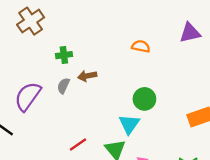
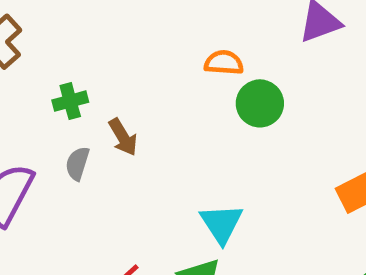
brown arrow: (87, 76) -> (123, 137), turned -102
green circle: (144, 99) -> (260, 103), moved

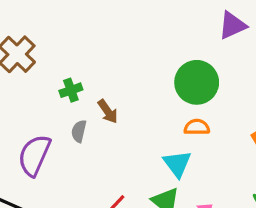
orange semicircle: (224, 63) -> (197, 127), moved
green circle: (260, 103) -> (197, 82), size x1.4

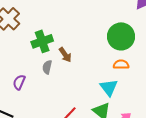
green cross: (71, 90) -> (42, 41), size x1.5
purple semicircle: (34, 155) -> (19, 82), size x0.6

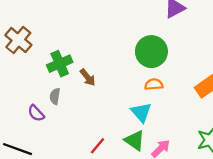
gray semicircle: (47, 67) -> (55, 96), moved
purple semicircle: (19, 82) -> (36, 113), turned -63

